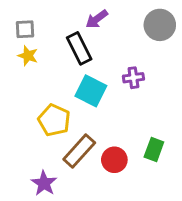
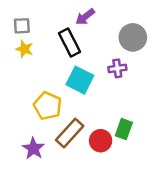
gray circle: (160, 25) -> (133, 37), moved
green rectangle: (154, 150) -> (124, 129), moved
purple star: (44, 183) -> (33, 148), moved

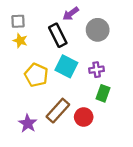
gray circle: (133, 37) -> (98, 30), moved
purple cross: (117, 68) -> (97, 70), moved
yellow pentagon: (48, 106) -> (36, 75), moved
green rectangle: (124, 129) -> (103, 93), moved

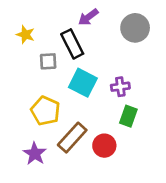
gray square: (18, 21) -> (48, 61), moved
gray circle: (98, 30) -> (135, 28), moved
yellow star: (20, 41) -> (25, 35), moved
yellow pentagon: (36, 75) -> (45, 111), moved

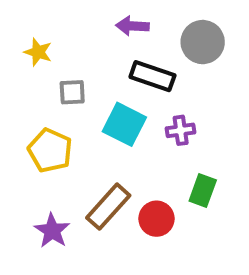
purple arrow: (88, 17) -> (132, 26), turned 40
black rectangle: (72, 44) -> (152, 76), moved, turned -44
yellow pentagon: (45, 111) -> (50, 150), moved
green rectangle: (128, 116) -> (203, 191), moved

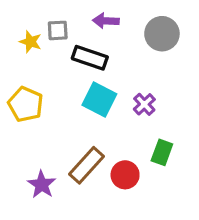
black rectangle: (152, 76) -> (90, 58), moved
gray square: (72, 92) -> (58, 30), moved
purple cross: (181, 130) -> (144, 104), turned -35
yellow pentagon: (50, 150) -> (26, 104), moved

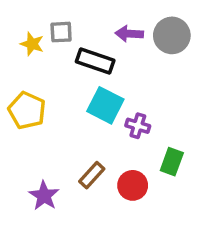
purple arrow: (106, 21) -> (129, 34), moved
purple cross: (144, 104) -> (138, 126), moved, turned -30
brown rectangle: (87, 165) -> (92, 175), size x0.7

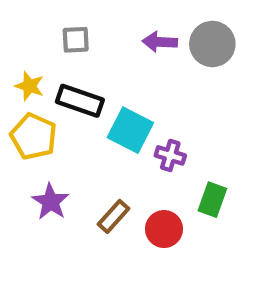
yellow star: (32, 44) -> (29, 86), moved
black rectangle: (95, 61) -> (80, 101), moved
purple star: (44, 196) -> (50, 202), moved

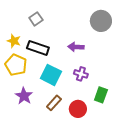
gray square: (76, 40) -> (36, 19), turned -32
purple arrow: (160, 42) -> (76, 47), moved
cyan square: (130, 130) -> (51, 75), moved

